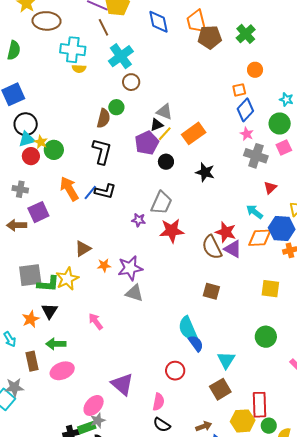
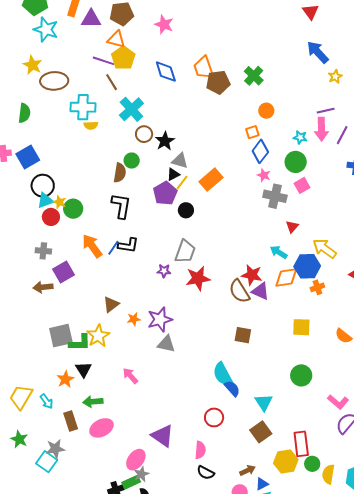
black star: (205, 172) -> (165, 141), moved, turned 30

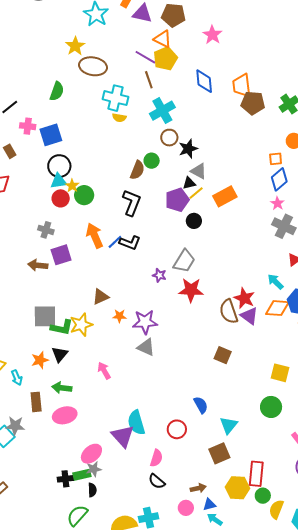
yellow square: (301, 327) -> (280, 373), moved
cyan semicircle: (223, 374) -> (136, 423), moved

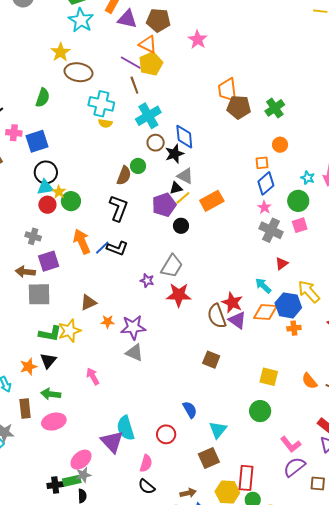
blue diamond: (204, 81) -> (184, 137), moved
gray square: (45, 316) -> (39, 294), moved

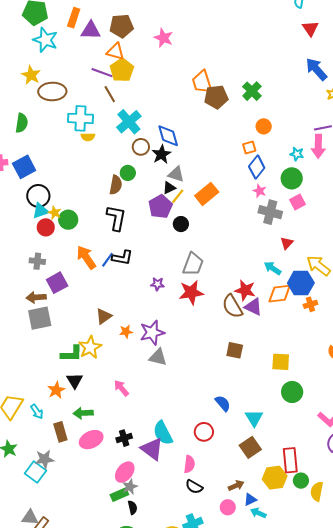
gray trapezoid: (172, 266) -> (193, 264), moved
gray square: (39, 294) -> (40, 318), moved
yellow square: (269, 377) -> (281, 362), moved
black cross: (55, 485) -> (124, 438), moved

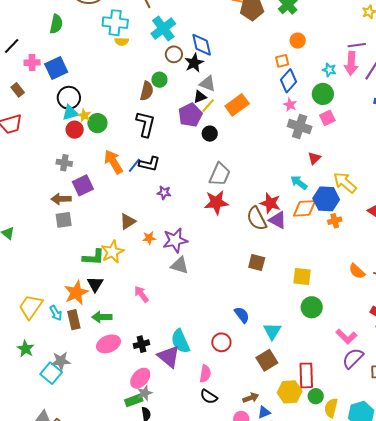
purple star: (157, 284) -> (164, 193), moved
gray square: (40, 318) -> (64, 220), size x0.7
orange star: (56, 390) -> (76, 293), size x1.4
brown rectangle: (60, 432) -> (74, 320), moved

